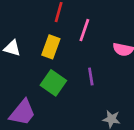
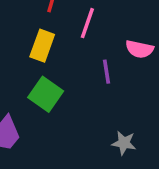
purple line: (91, 76) -> (106, 72), moved

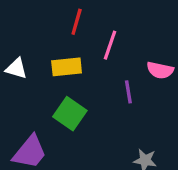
yellow rectangle: (42, 46) -> (67, 67), turned 64

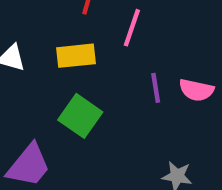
pink semicircle: (160, 70) -> (196, 90), moved

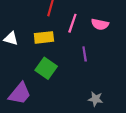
pink semicircle: (196, 90) -> (100, 24), moved

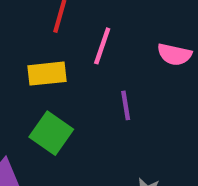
pink semicircle: (100, 24) -> (174, 54), moved

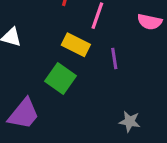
yellow rectangle: (47, 74) -> (76, 45), moved, turned 32

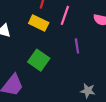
yellow rectangle: (76, 45) -> (39, 23), moved

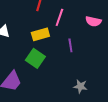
yellow rectangle: (39, 23) -> (40, 34), moved, turned -42

